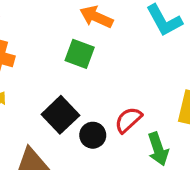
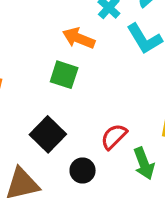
black circle: (93, 135) -> (83, 171), moved

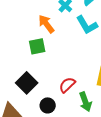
orange arrow: (79, 38) -> (46, 24), turned 30
green square: (64, 75) -> (37, 46), turned -30

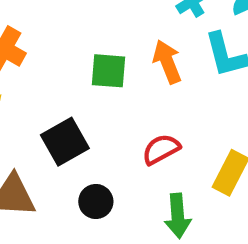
orange arrow: (46, 24) -> (167, 62), moved
red semicircle: (67, 85) -> (161, 149), moved

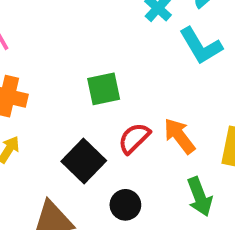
orange arrow: (167, 62) -> (179, 136), moved
red semicircle: (161, 149) -> (134, 138), moved

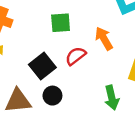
orange arrow: (179, 136) -> (104, 38), moved
black circle: (125, 205) -> (52, 96), moved

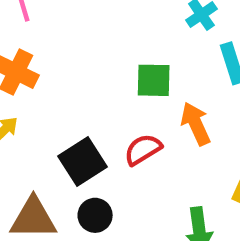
green square: (61, 23) -> (154, 80), moved

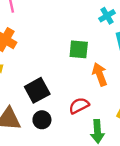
red semicircle: (143, 150) -> (79, 106), moved

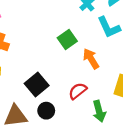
green square: (79, 49) -> (67, 39), turned -30

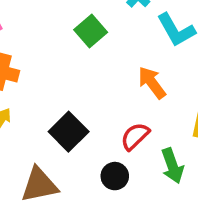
green square: (67, 39) -> (91, 31), moved
black circle: (46, 111) -> (115, 176), moved

